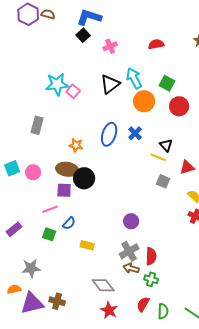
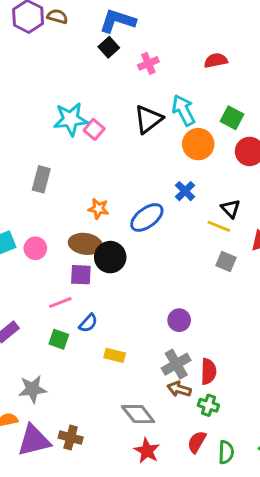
blue ellipse: (109, 134) -> (147, 217), moved, turned 35

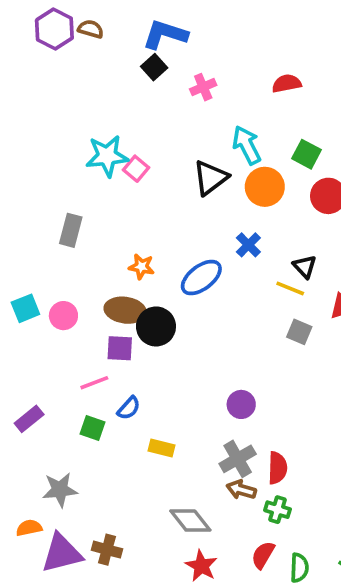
black triangle: (148, 119) -> (210, 178), moved

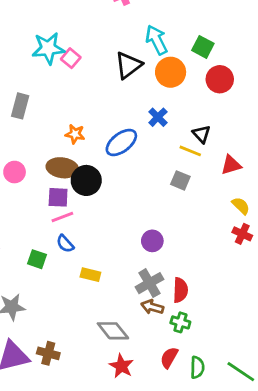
gray square: (299, 332) -> (180, 180), moved
pink line: (94, 383) -> (62, 217), moved
blue semicircle: (129, 408) -> (65, 244), turned 96

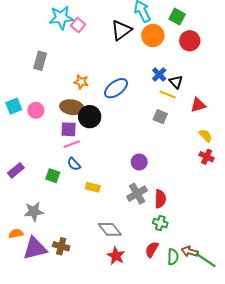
blue cross: (158, 117) -> (159, 74), moved
brown arrow: (152, 307) -> (190, 252), moved

